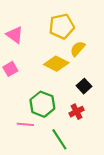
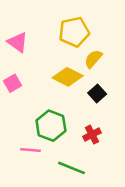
black square: (84, 86) -> (97, 94), moved
green line: (59, 139) -> (71, 168), turned -35

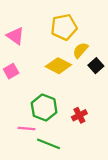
black square: (97, 94) -> (96, 66), moved
green line: (71, 168) -> (48, 144), moved

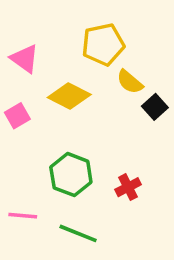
yellow semicircle: (80, 50) -> (130, 82), turned -91
yellow diamond: (58, 66) -> (69, 96), moved
pink line: (26, 128) -> (23, 216), moved

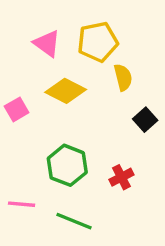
pink triangle: (25, 59) -> (47, 43), moved
yellow semicircle: (130, 82) -> (123, 77), turned -144
black square: (155, 107) -> (145, 120), moved

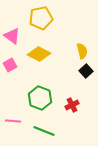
yellow pentagon: (98, 42) -> (41, 18), moved
pink triangle: (47, 43) -> (12, 36), moved
yellow semicircle: (123, 77) -> (82, 51), moved

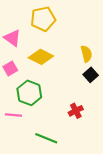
green hexagon: (40, 98) -> (29, 93), moved
pink line: (13, 121) -> (13, 115), moved

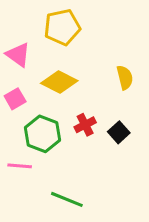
black square: (91, 75) -> (119, 132), moved
red cross: (76, 111) -> (85, 125), moved

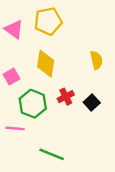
pink triangle: (18, 55) -> (14, 29), moved
yellow diamond: (59, 82) -> (46, 64), turned 72

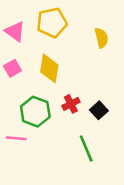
yellow semicircle: (96, 60) -> (101, 38), moved
pink square: (12, 77) -> (12, 68), moved
green line: (52, 154) -> (86, 148), moved, turned 45

